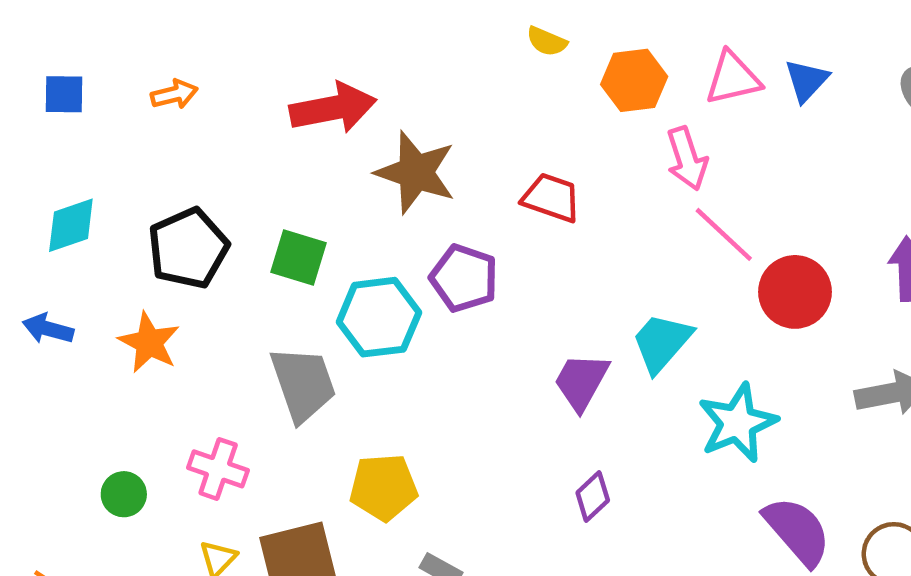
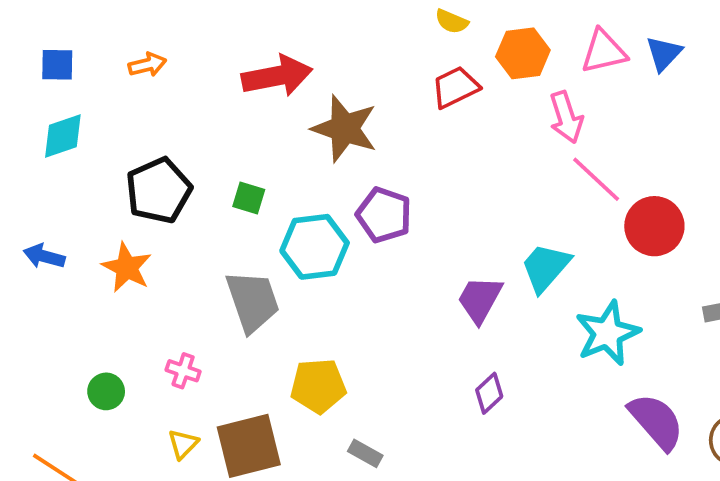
red trapezoid: (551, 198) -> (455, 87), moved, turned -45
cyan diamond: (71, 225) -> (63, 136), moved
green square: (298, 257) -> (249, 198), size x0.7
pink cross: (218, 469) -> (183, 371), size x0.7

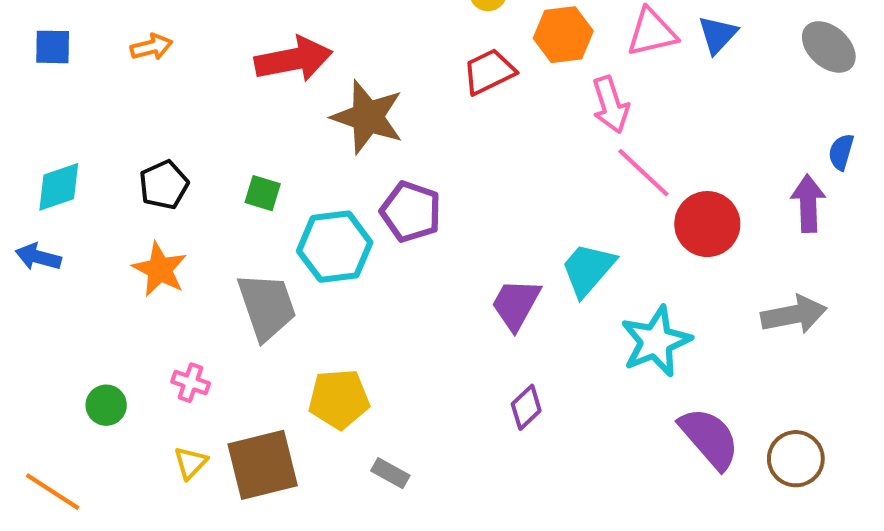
cyan diamond: (63, 136) -> (59, 187), moved
black pentagon: (159, 190) -> (164, 185), size x0.7
orange star: (127, 267) -> (160, 269), moved

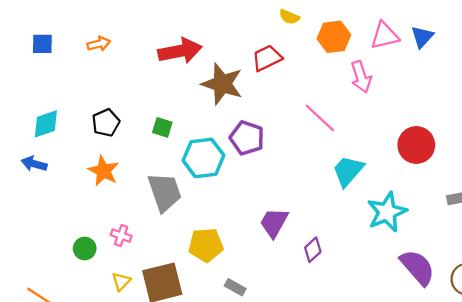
red trapezoid: (489, 72) -> (267, 58), moved
pink line: (643, 173) -> (320, 118), moved
purple trapezoid: (516, 304) -> (274, 223), moved
green circle: (106, 405) -> (85, 249), moved

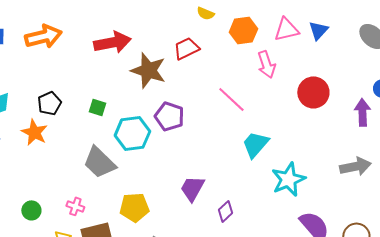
orange arrow: (99, 44) -> (43, 36), size x1.8
red circle: (416, 145) -> (313, 92), moved
orange star: (103, 171) -> (34, 132), moved
gray trapezoid: (165, 192) -> (99, 162), turned 153
pink cross: (121, 236) -> (75, 206), moved

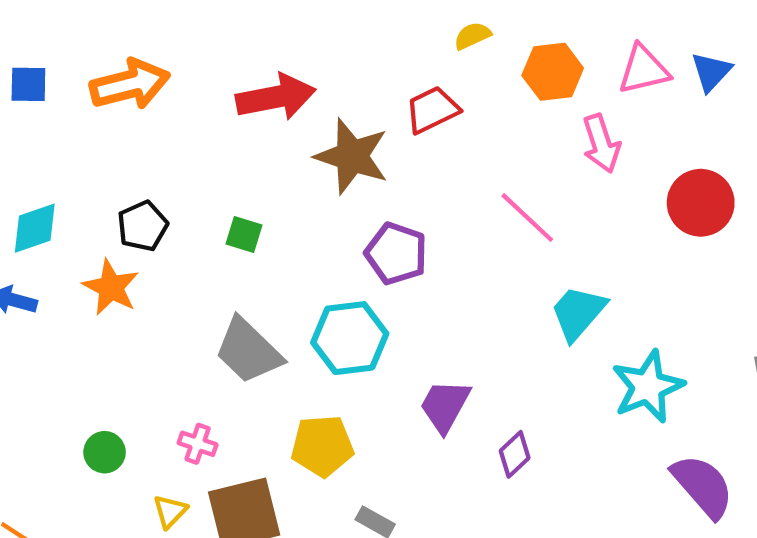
yellow semicircle: (205, 13) -> (472, 36), turned 132
cyan hexagon: (132, 133) -> (350, 338), moved

